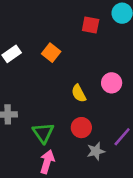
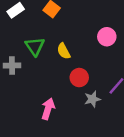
yellow semicircle: (79, 93) -> (64, 51), moved
green triangle: (43, 133) -> (35, 46), moved

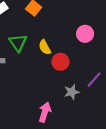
red circle: (79, 78) -> (60, 62), moved
pink arrow: (48, 109) -> (45, 112), moved

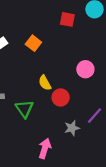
green triangle: (18, 43) -> (24, 109), moved

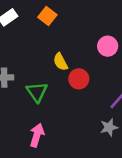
gray star: (72, 128) -> (109, 127), moved
pink arrow: (45, 148) -> (37, 135), moved

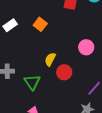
yellow semicircle: (60, 62) -> (50, 59), turned 56

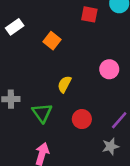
white rectangle: (10, 25) -> (15, 27), moved
red circle: (64, 72) -> (82, 119), moved

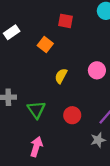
red square: (89, 14) -> (65, 21), moved
yellow semicircle: (64, 84) -> (61, 76), moved

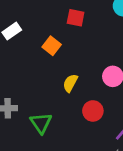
red circle: (72, 115) -> (93, 111), moved

